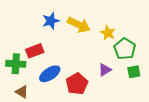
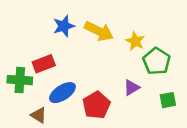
green square: (134, 72) -> (168, 100), moved
brown triangle: (22, 92) -> (39, 115), moved

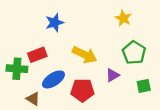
yellow arrow: (99, 31) -> (85, 55), moved
yellow star: (135, 41) -> (123, 18), moved
red pentagon: (96, 105) -> (82, 90), turned 30

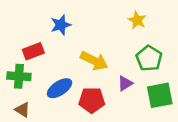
red rectangle: (37, 55) -> (33, 51), moved
green square: (144, 86) -> (160, 95), size x1.6
brown triangle: (33, 99) -> (23, 110), moved

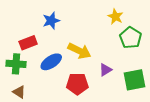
green pentagon: (149, 58) -> (131, 38), moved
blue ellipse: (60, 88) -> (51, 62), moved

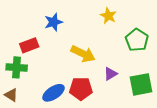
yellow star: (115, 17) -> (108, 16), moved
blue ellipse: (51, 62) -> (53, 93), moved
brown triangle: (19, 92) -> (11, 95), moved

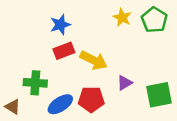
green pentagon: (137, 40) -> (154, 20), moved
red rectangle: (29, 45) -> (64, 51), moved
green cross: (17, 67) -> (35, 83), moved

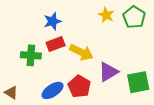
green cross: (35, 83) -> (31, 55), moved
purple triangle: (125, 83) -> (108, 72), size x1.5
red pentagon: (91, 99) -> (79, 86), turned 30

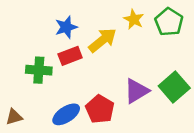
yellow arrow: (81, 52) -> (103, 40), moved, turned -65
green square: (138, 82) -> (174, 87), moved, turned -30
brown triangle: (11, 93) -> (14, 117), turned -48

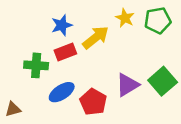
green pentagon: (169, 22) -> (158, 20), turned 30
blue ellipse: (66, 114) -> (62, 92), moved

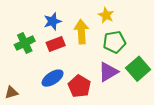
green pentagon: (158, 20) -> (114, 42), moved
yellow arrow: (96, 37) -> (81, 32), turned -55
green cross: (36, 65) -> (25, 43), moved, turned -30

